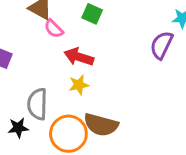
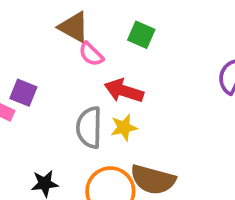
gray semicircle: (37, 104) -> (89, 127), moved

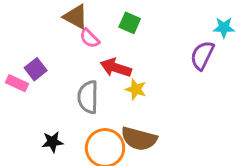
purple square: (23, 93) -> (36, 69), turned 30
yellow star: (124, 127) -> (136, 89), moved, turned 30

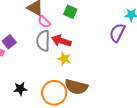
yellow star: (136, 89) -> (64, 59), moved
gray semicircle: (88, 97) -> (43, 41), moved

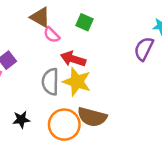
gray semicircle: (43, 41) -> (50, 82), moved
yellow star: (64, 59) -> (77, 82), size x1.6

